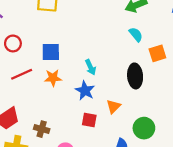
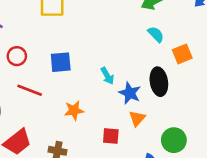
red line: (22, 74) -> (30, 90), turned 50
orange star: (53, 78) -> (74, 110), moved
blue star: (85, 91) -> (130, 93), moved

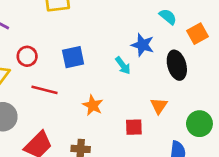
blue star: (130, 93) -> (143, 45), moved
orange star: (74, 110) -> (93, 105), turned -30

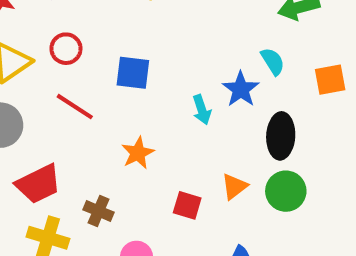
cyan semicircle: (168, 17) -> (273, 61), moved
orange square: (198, 34) -> (330, 80), moved
green circle: (199, 124) -> (286, 191), moved

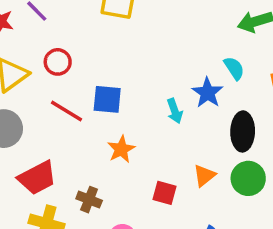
blue square: (133, 73) -> (107, 99), moved

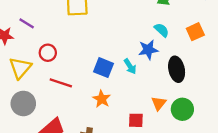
blue star: (208, 93) -> (148, 50), turned -30
blue square: (107, 99) -> (103, 68), moved, turned 30
green circle: (248, 178) -> (182, 109), moved

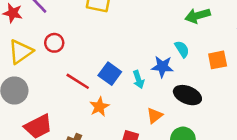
black ellipse: (177, 69) -> (187, 95), turned -70
red line: (61, 83) -> (78, 81), moved
orange triangle: (159, 103) -> (155, 116), moved

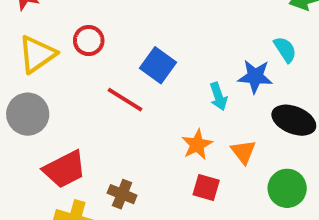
blue square: (110, 74) -> (158, 65), moved
orange star: (99, 107) -> (197, 145), moved
orange triangle: (155, 116) -> (243, 152), turned -30

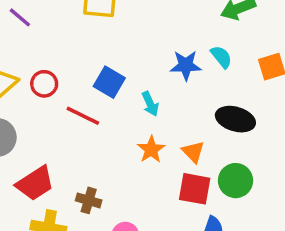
red circle: (89, 41) -> (44, 84), moved
blue star: (255, 76) -> (186, 65), moved
cyan arrow: (218, 96) -> (150, 104), moved
red square: (206, 188) -> (195, 189), moved, size x1.4

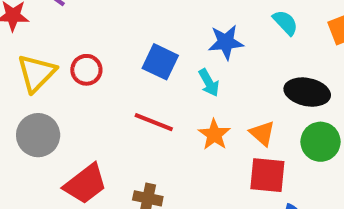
blue star: (186, 65) -> (226, 42), moved
red line: (83, 116) -> (154, 122), moved
green circle: (236, 181) -> (320, 142), moved

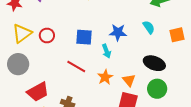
blue square: (160, 62) -> (84, 37), turned -30

